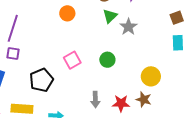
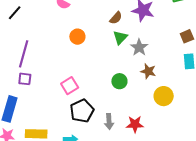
pink square: (72, 60) -> (70, 86), moved
black pentagon: (41, 80) -> (82, 111), moved
brown star: (144, 99) -> (148, 71), moved

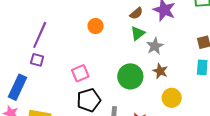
green circle: (119, 81) -> (130, 76), size x1.6

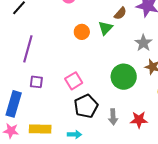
green triangle: (138, 33) -> (105, 28), moved
purple square: (37, 60) -> (36, 82), moved

